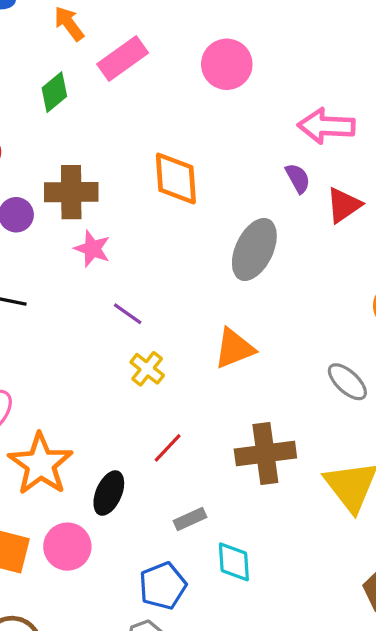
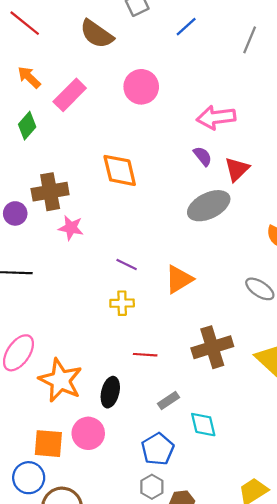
gray ellipse: (254, 249) -> (209, 206), moved, turned 48
purple line: (128, 314) -> (127, 265), moved
yellow cross: (147, 369) -> (122, 303), turned -30
red line: (168, 448) -> (145, 355), turned 60

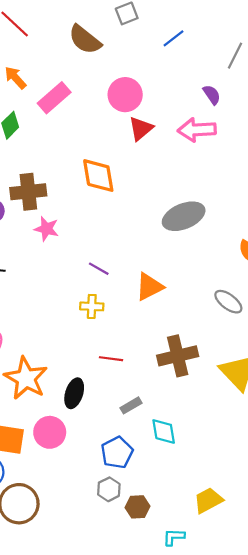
purple semicircle: (203, 156) -> (212, 95), moved
red triangle: (237, 169) -> (141, 129), moved

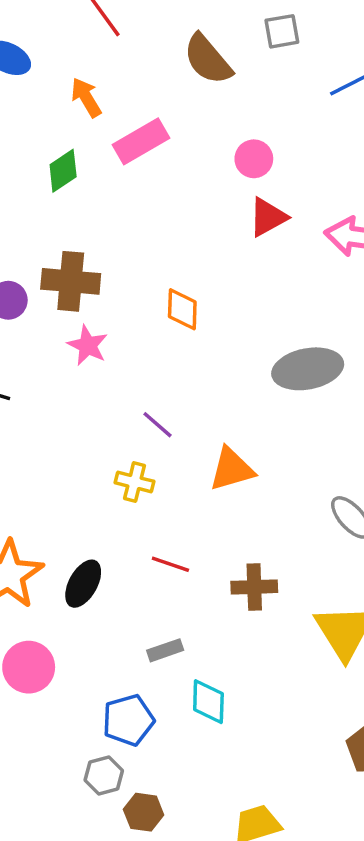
pink circle: (125, 95) -> (254, 159), size x0.7
orange diamond: (98, 176) -> (182, 309), moved, size x0.7
brown cross: (178, 356) -> (254, 587), size x0.7
red line: (111, 359) -> (170, 564), moved
black ellipse: (74, 393) -> (83, 584), moved

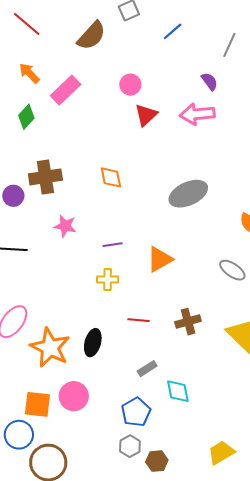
brown semicircle: (208, 59) -> (91, 36), turned -84
pink star: (88, 345) -> (65, 226), moved
purple line: (157, 425) -> (113, 245), turned -36

